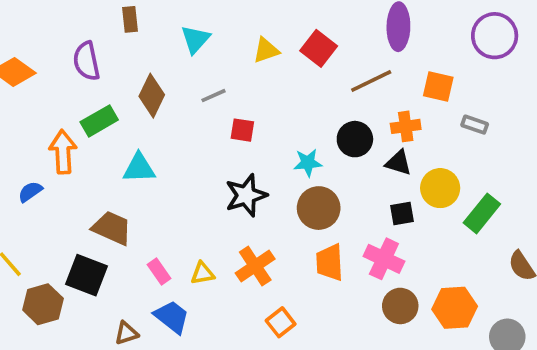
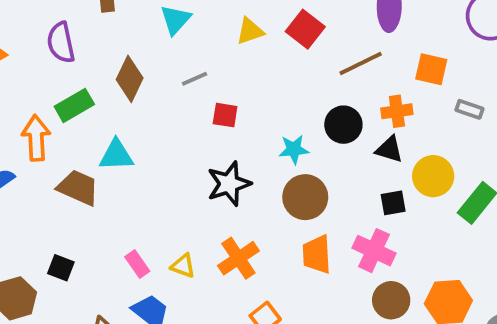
brown trapezoid: (112, 228) -> (78, 188), moved
yellow triangle: (203, 273) -> (183, 266), turned 30
black square: (86, 275) -> (61, 268), size x0.6

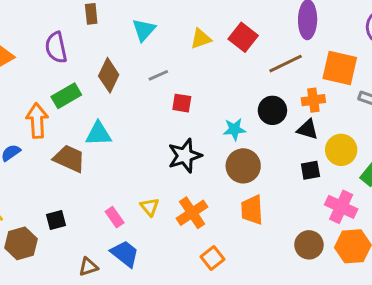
orange square: (431, 69) -> (340, 68), size x1.4
pink cross: (374, 251) -> (341, 207), moved
yellow triangle: (183, 266) -> (150, 207), moved, turned 30
black square: (61, 268) -> (56, 220), turned -36

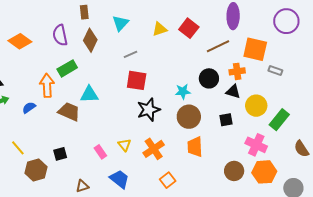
brown diamond: (109, 75) -> (90, 40), moved
red square: (182, 103) -> (137, 80), moved, size x1.5
black square: (310, 170) -> (226, 120), moved
blue trapezoid: (125, 254) -> (119, 179), moved

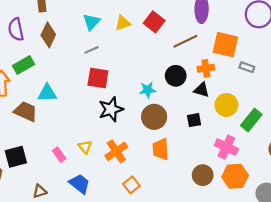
cyan triangle: (120, 23) -> (91, 22), moved
black square: (60, 154) -> (16, 157), size x1.5

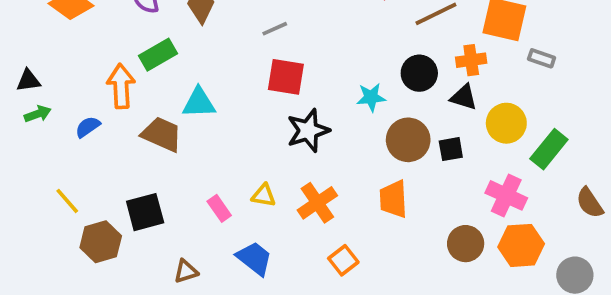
brown circle: (154, 117) -> (408, 140), moved
yellow triangle: (85, 147) -> (264, 195), turned -40

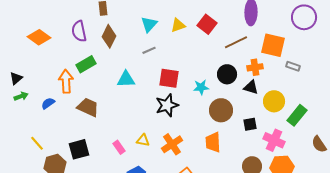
red square: (286, 77) -> (169, 78), moved
black triangle: (28, 81) -> (16, 78), turned -32
cyan triangle: (199, 103) -> (126, 79), moved
black square: (451, 149) -> (250, 124), moved

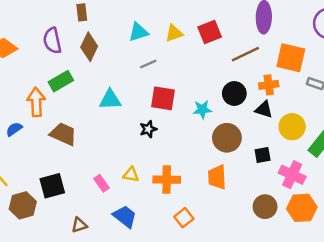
cyan triangle: (149, 24) -> (138, 32), turned 30
red square: (207, 24) -> (210, 32), turned 30
gray line: (149, 50) -> (148, 64), moved
black star: (167, 105) -> (148, 129), moved, size x0.6
orange cross: (172, 144) -> (167, 180), turned 35

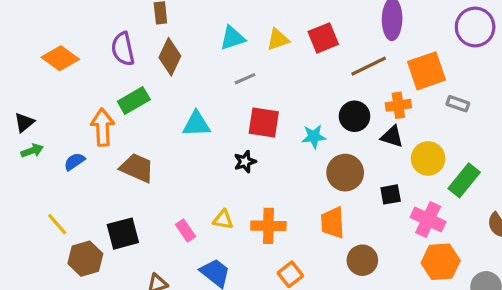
orange square: (291, 58) -> (427, 71), turned -32
brown circle: (265, 207) -> (362, 260), moved

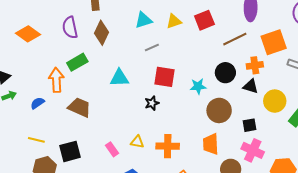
pink cross: (428, 220) -> (253, 150), moved
yellow line: (57, 224) -> (36, 140), moved, turned -35

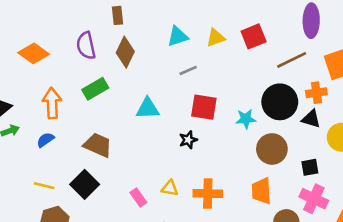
black circle: (225, 73) -> (280, 102), size x1.4
orange arrow: (56, 80) -> (52, 103), moved
black square: (70, 151) -> (85, 184), moved, turned -30

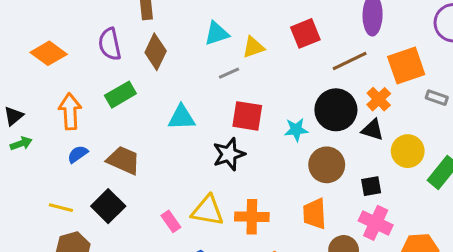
yellow triangle: (216, 38) -> (253, 47), moved
orange cross: (316, 93) -> (379, 99), turned -36
blue semicircle: (45, 140) -> (78, 154), moved
black star: (188, 140) -> (229, 154), size x1.5
yellow triangle: (170, 188) -> (208, 211), size x1.6

